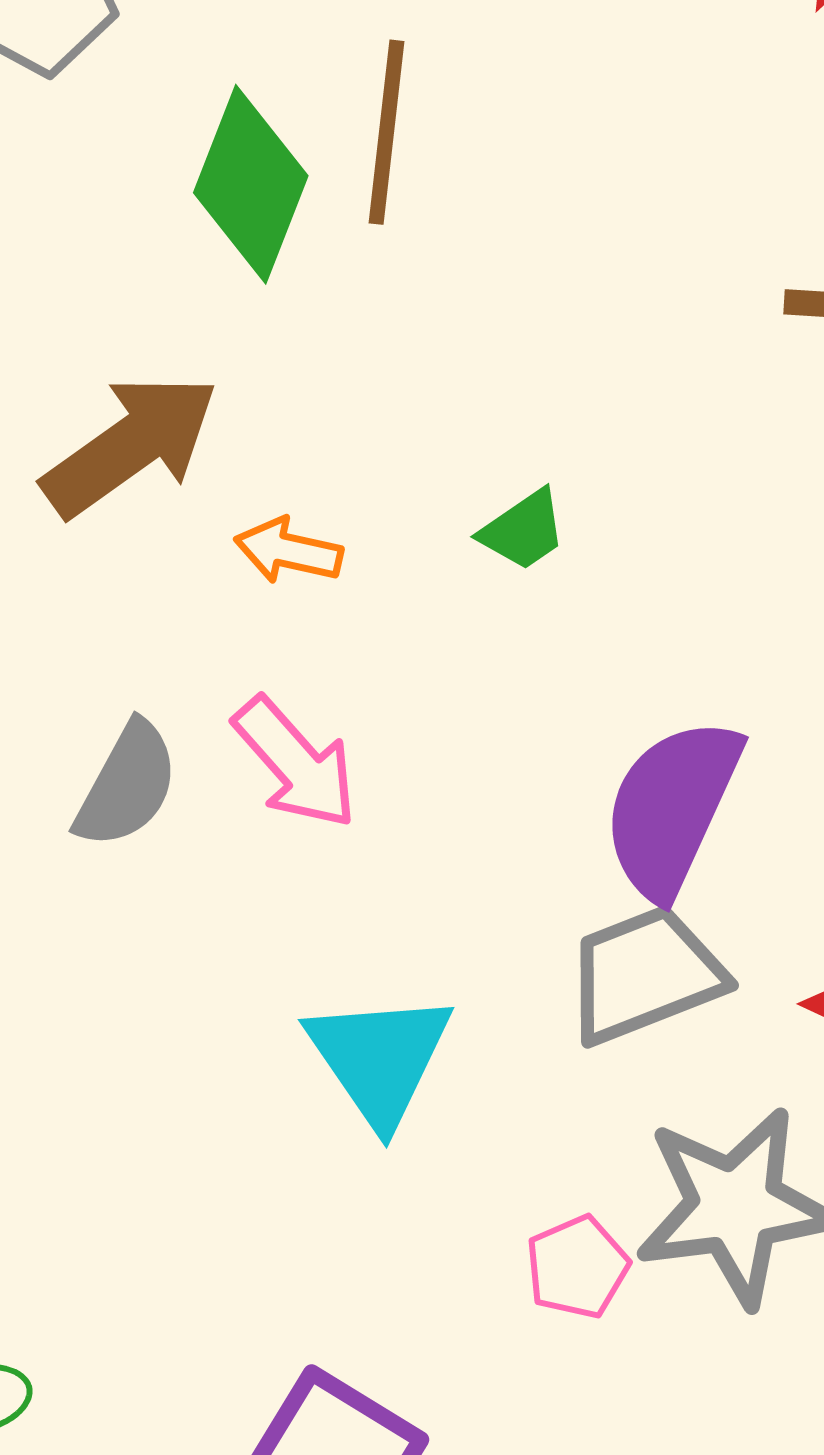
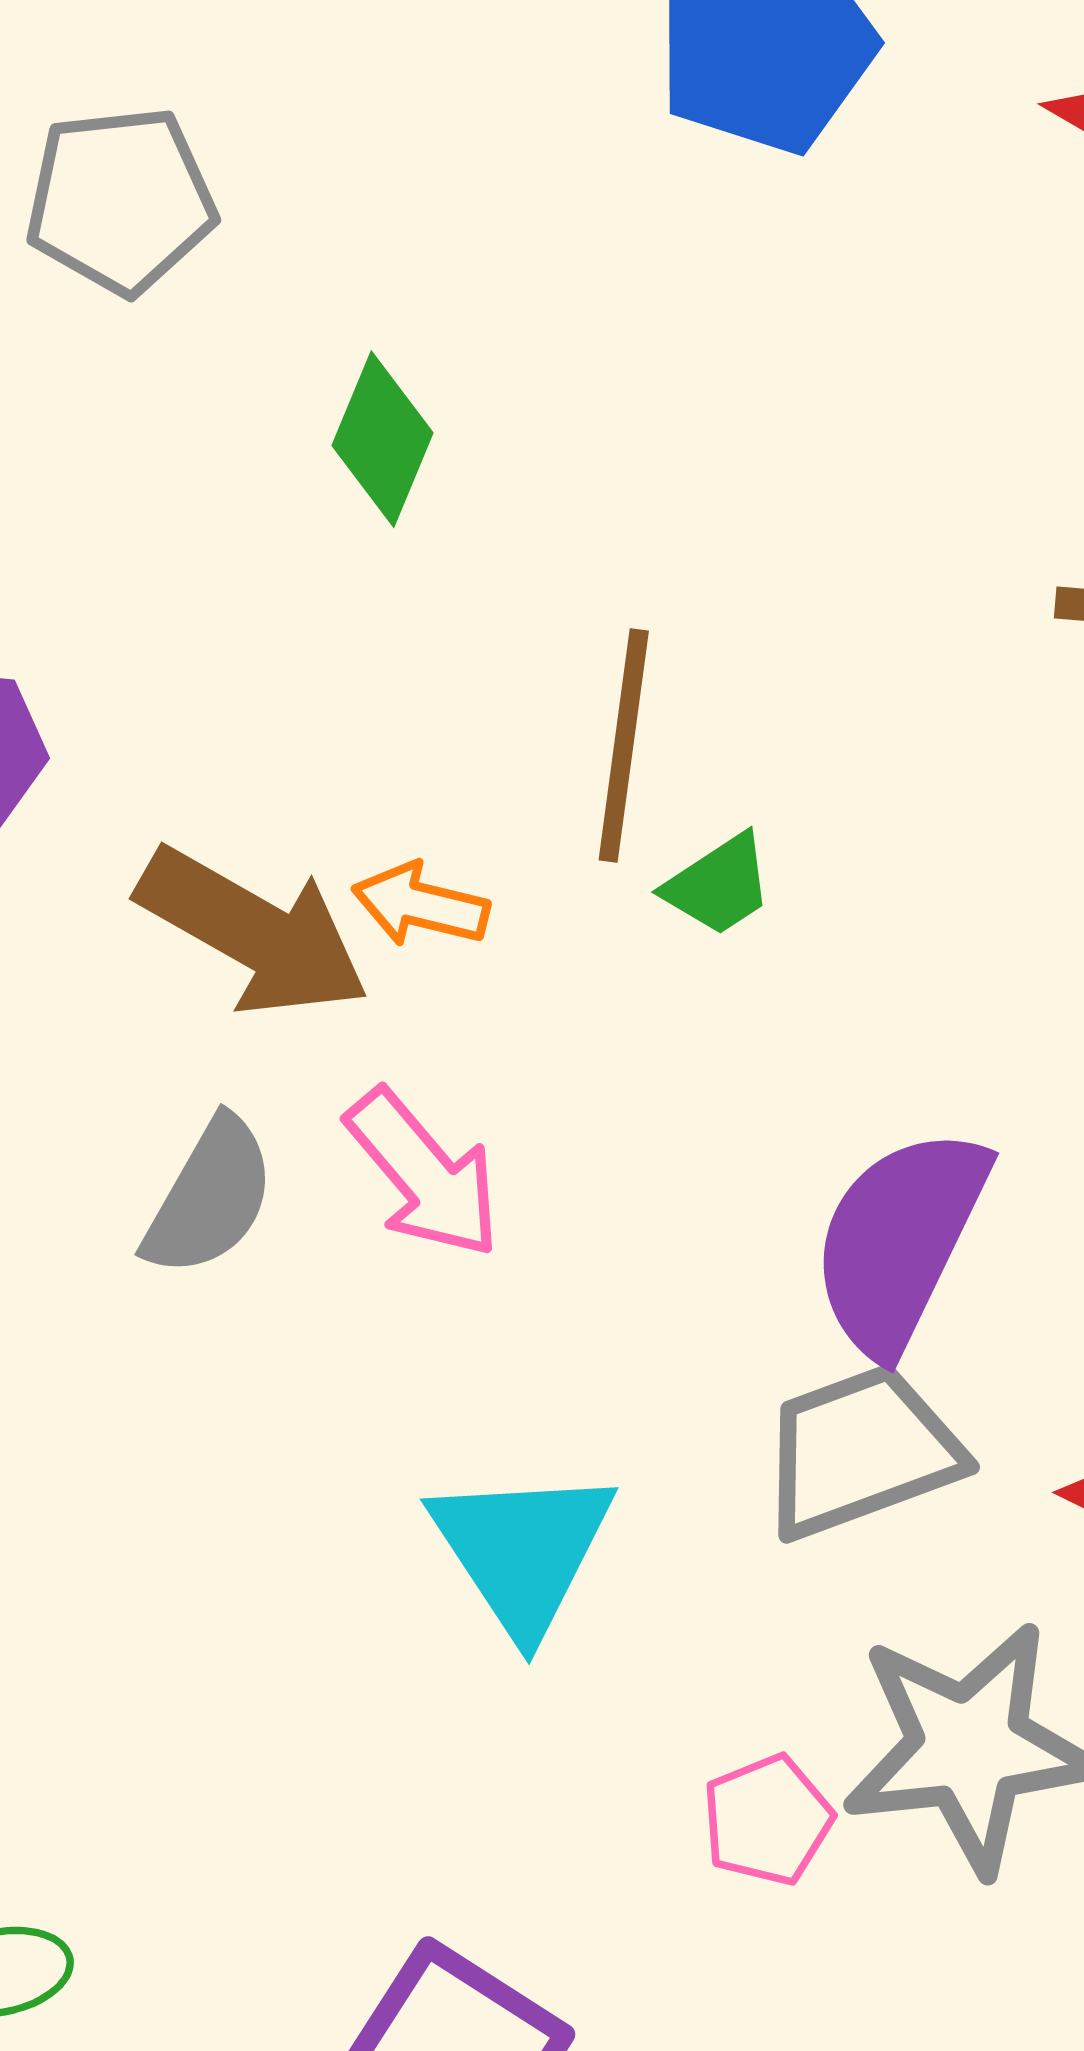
brown line: (386, 132) -> (624, 745), moved
green diamond: (251, 184) -> (382, 439), size x0.7
brown arrow: (130, 445) -> (253, 932), moved, turned 64

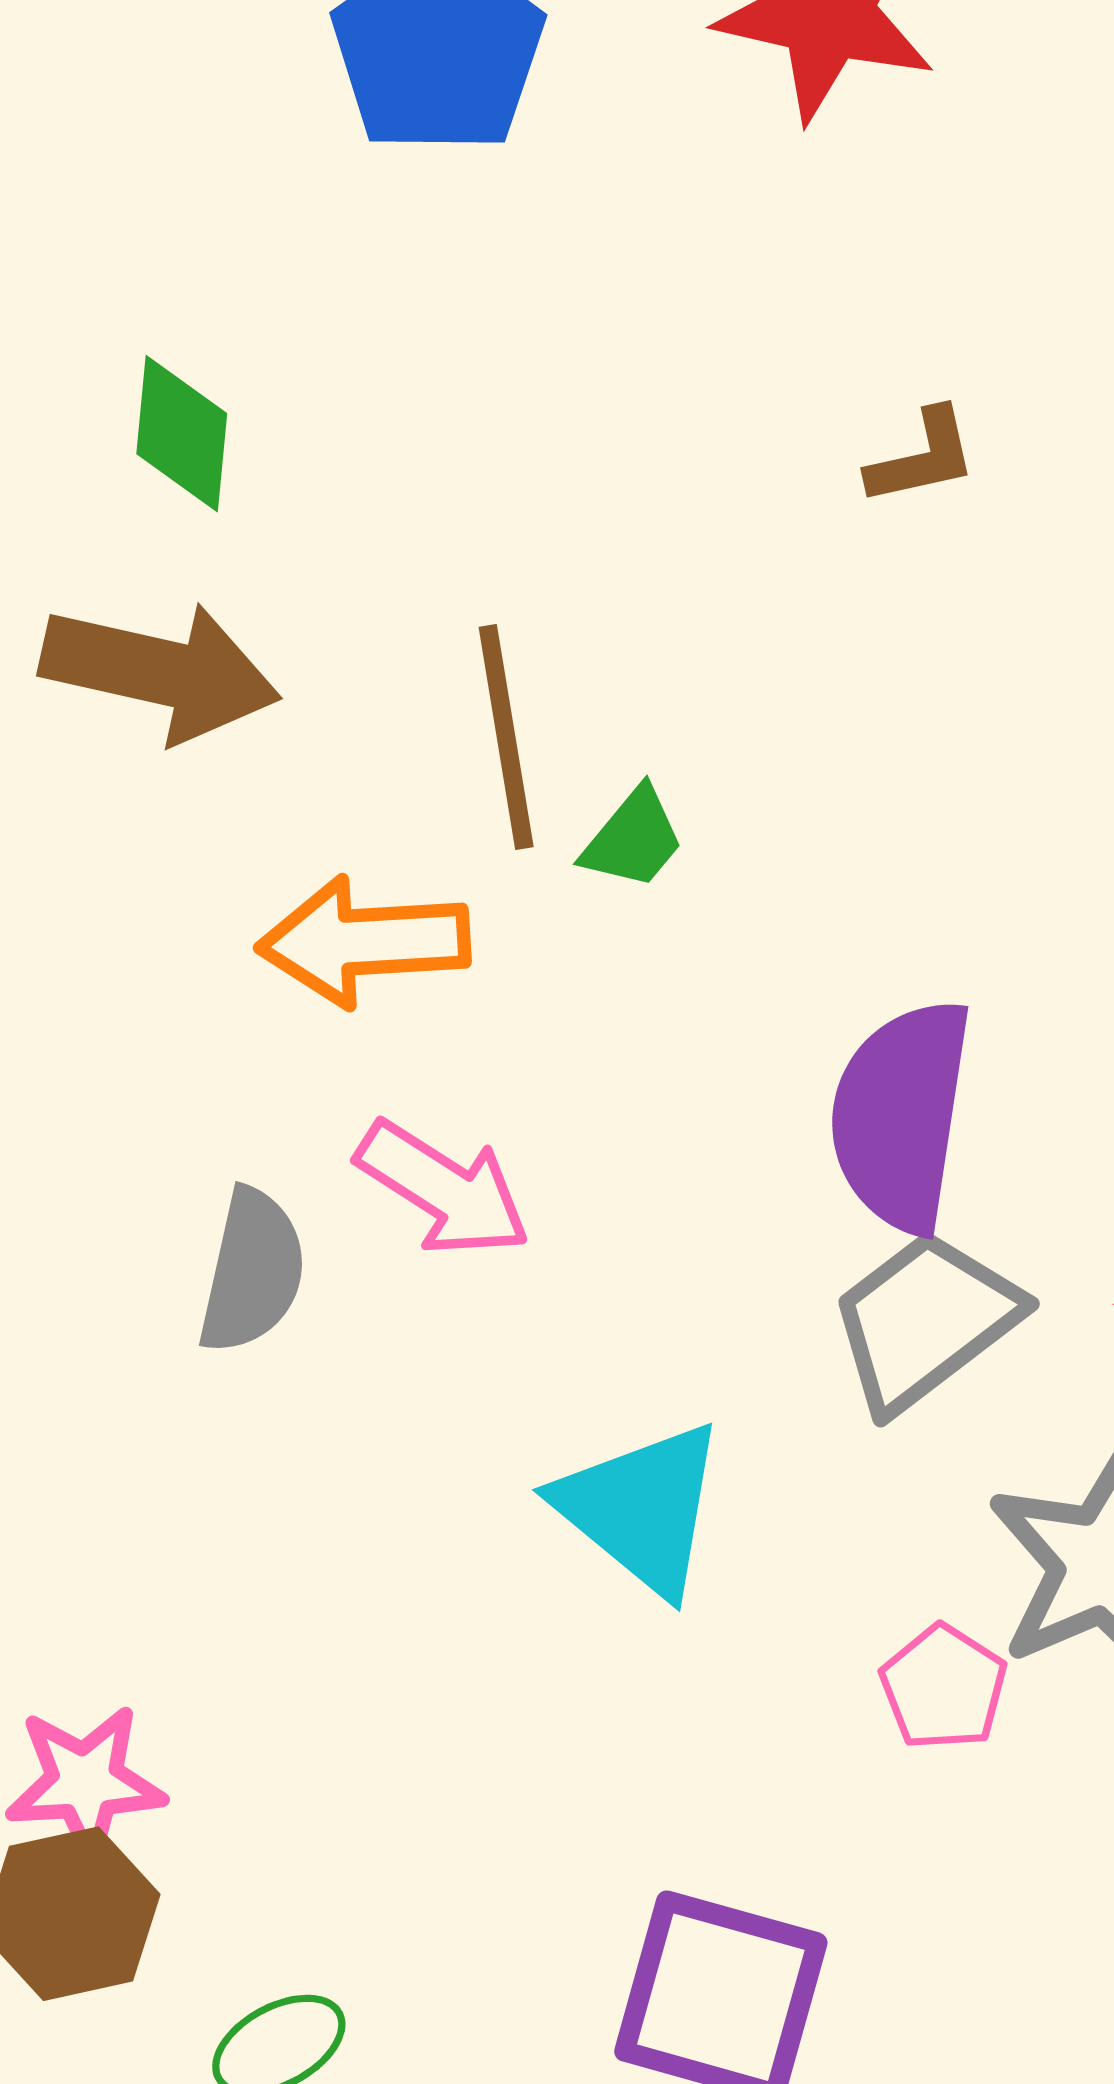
green diamond: (382, 439) -> (182, 434), moved
orange arrow: (421, 905) -> (364, 942), size x1.6
brown arrow: (253, 932) -> (160, 671), moved

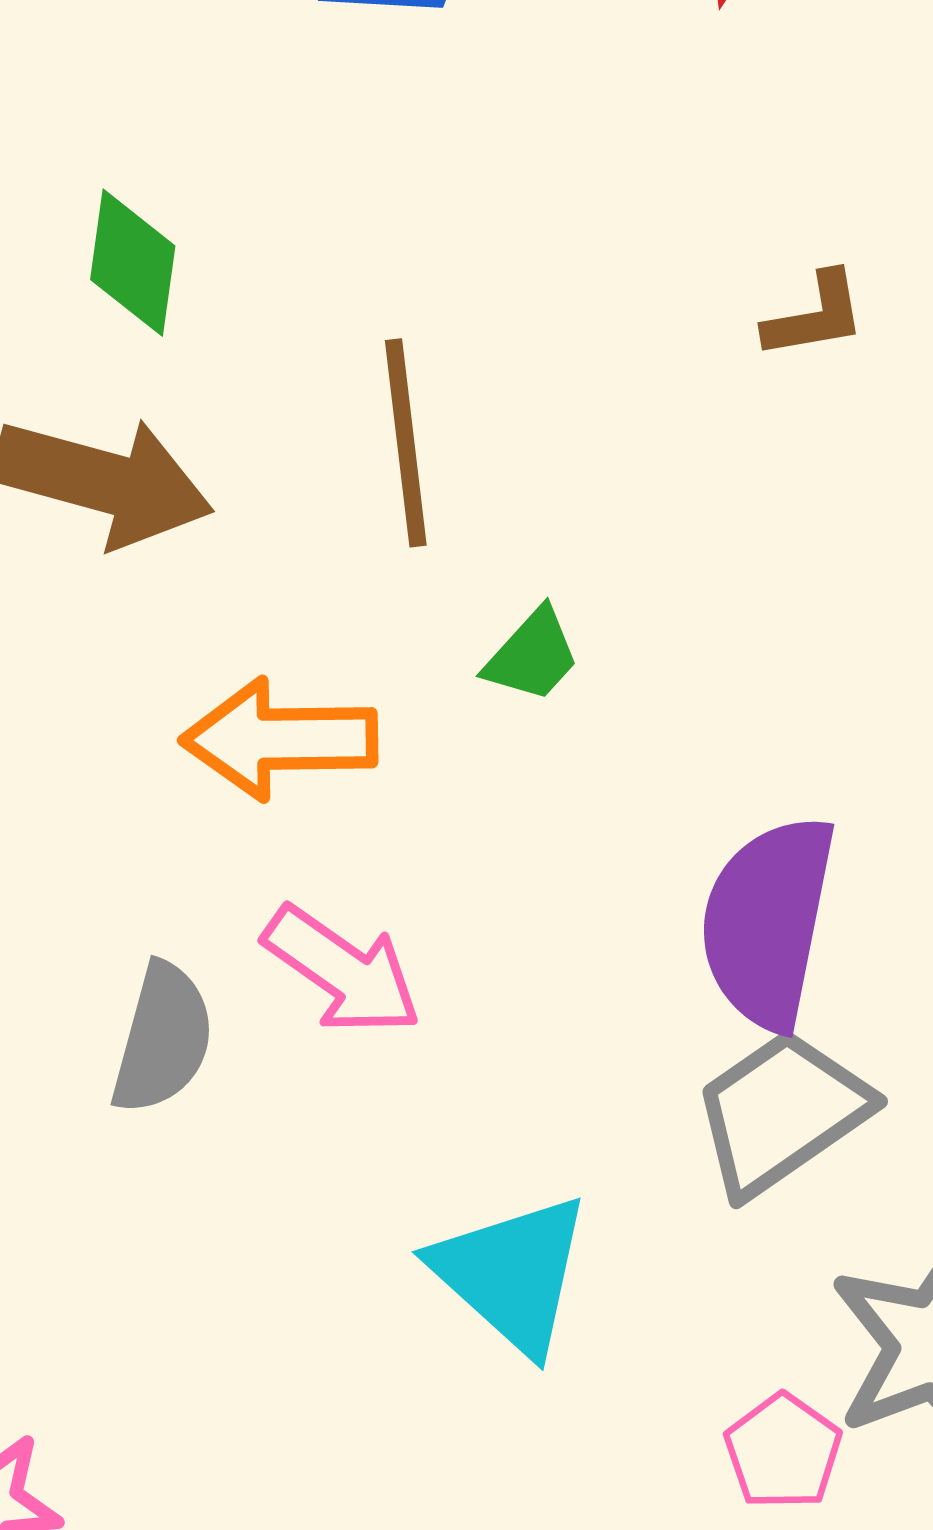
brown line: (506, 737) -> (406, 443), moved

